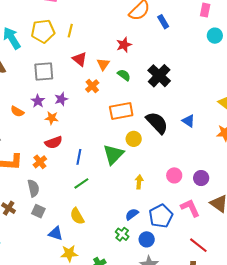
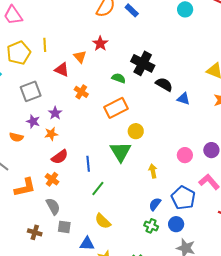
orange triangle: (103, 64) -> (80, 57), moved
green semicircle: (124, 75) -> (119, 78), moved
black semicircle: (157, 123) -> (164, 84), moved, size x0.7

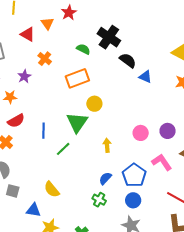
purple star: (55, 113) -> (24, 76), moved
green line: (98, 188) -> (63, 149), moved
blue circle: (176, 224) -> (133, 200), moved

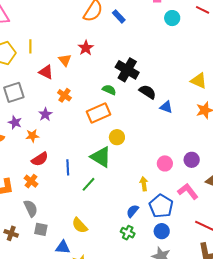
green semicircle: (83, 49) -> (109, 90), moved
green triangle: (77, 122) -> (101, 157), turned -30
yellow arrow: (107, 145) -> (144, 184), moved

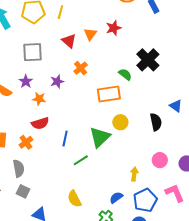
black semicircle: (148, 92) -> (156, 122), moved, turned 30
green triangle: (101, 157) -> (100, 137), turned 30
yellow semicircle: (80, 225) -> (74, 199), moved

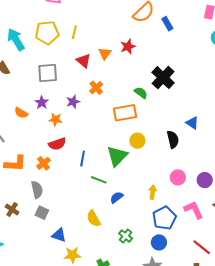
green line: (81, 160) -> (99, 180), turned 56
blue semicircle: (116, 198) -> (117, 197), moved

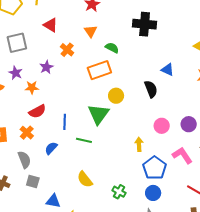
orange triangle: (105, 54) -> (91, 31), moved
black cross: (163, 78) -> (145, 24), moved, turned -30
blue semicircle: (117, 197) -> (51, 148), moved

